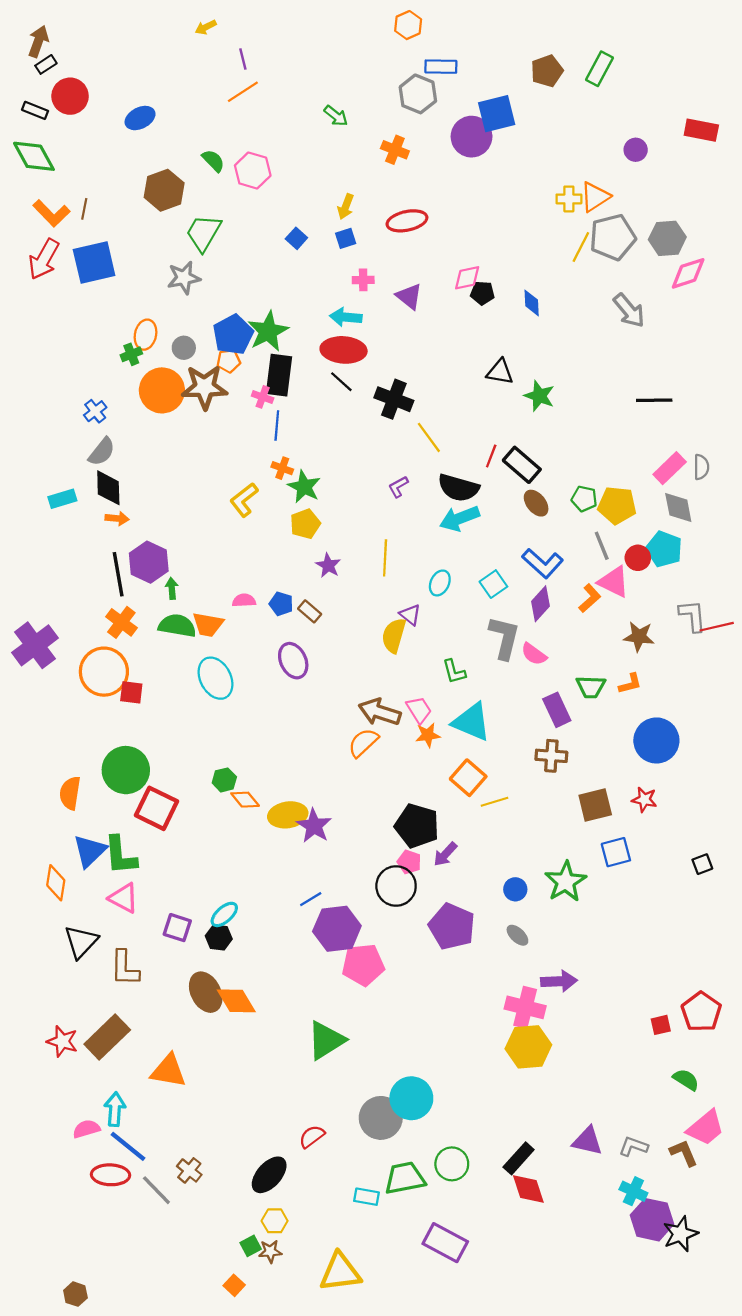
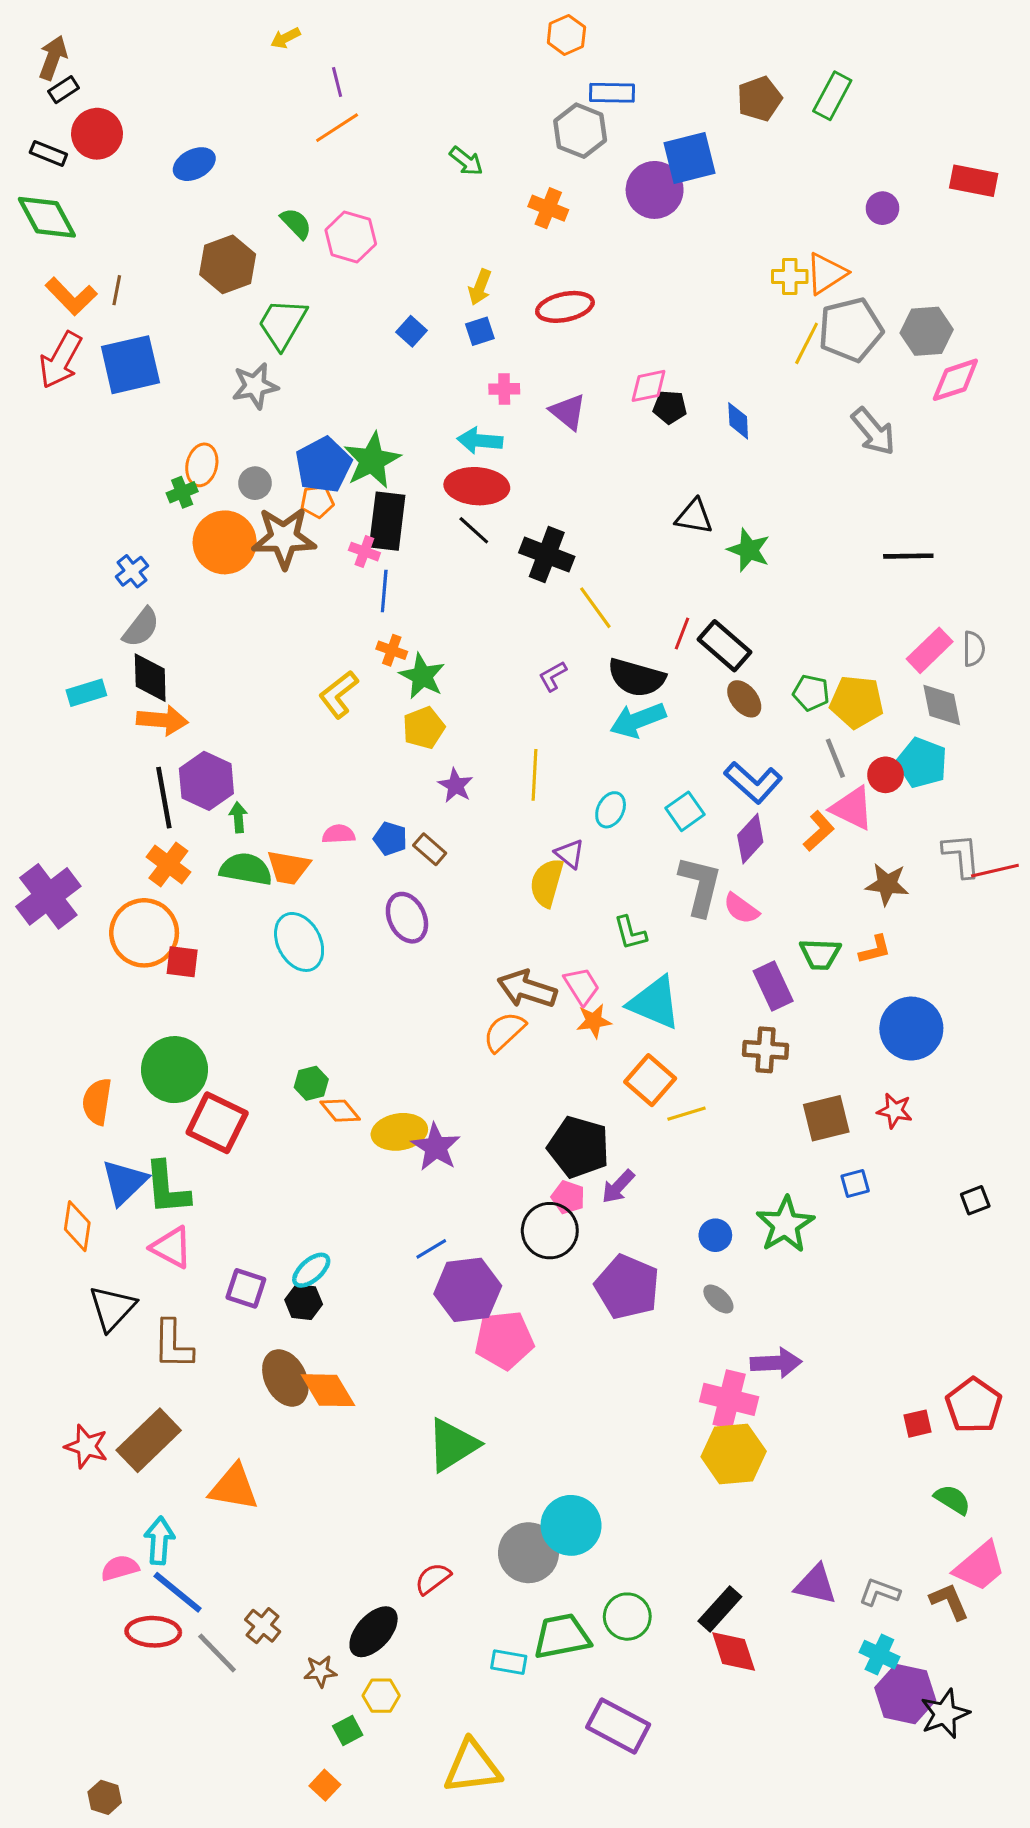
orange arrow: (117, 518) -> (162, 720), size x1.5
blue square: (616, 852) -> (855, 1184), size x0.7
brown star: (270, 1251) -> (320, 1671), moved

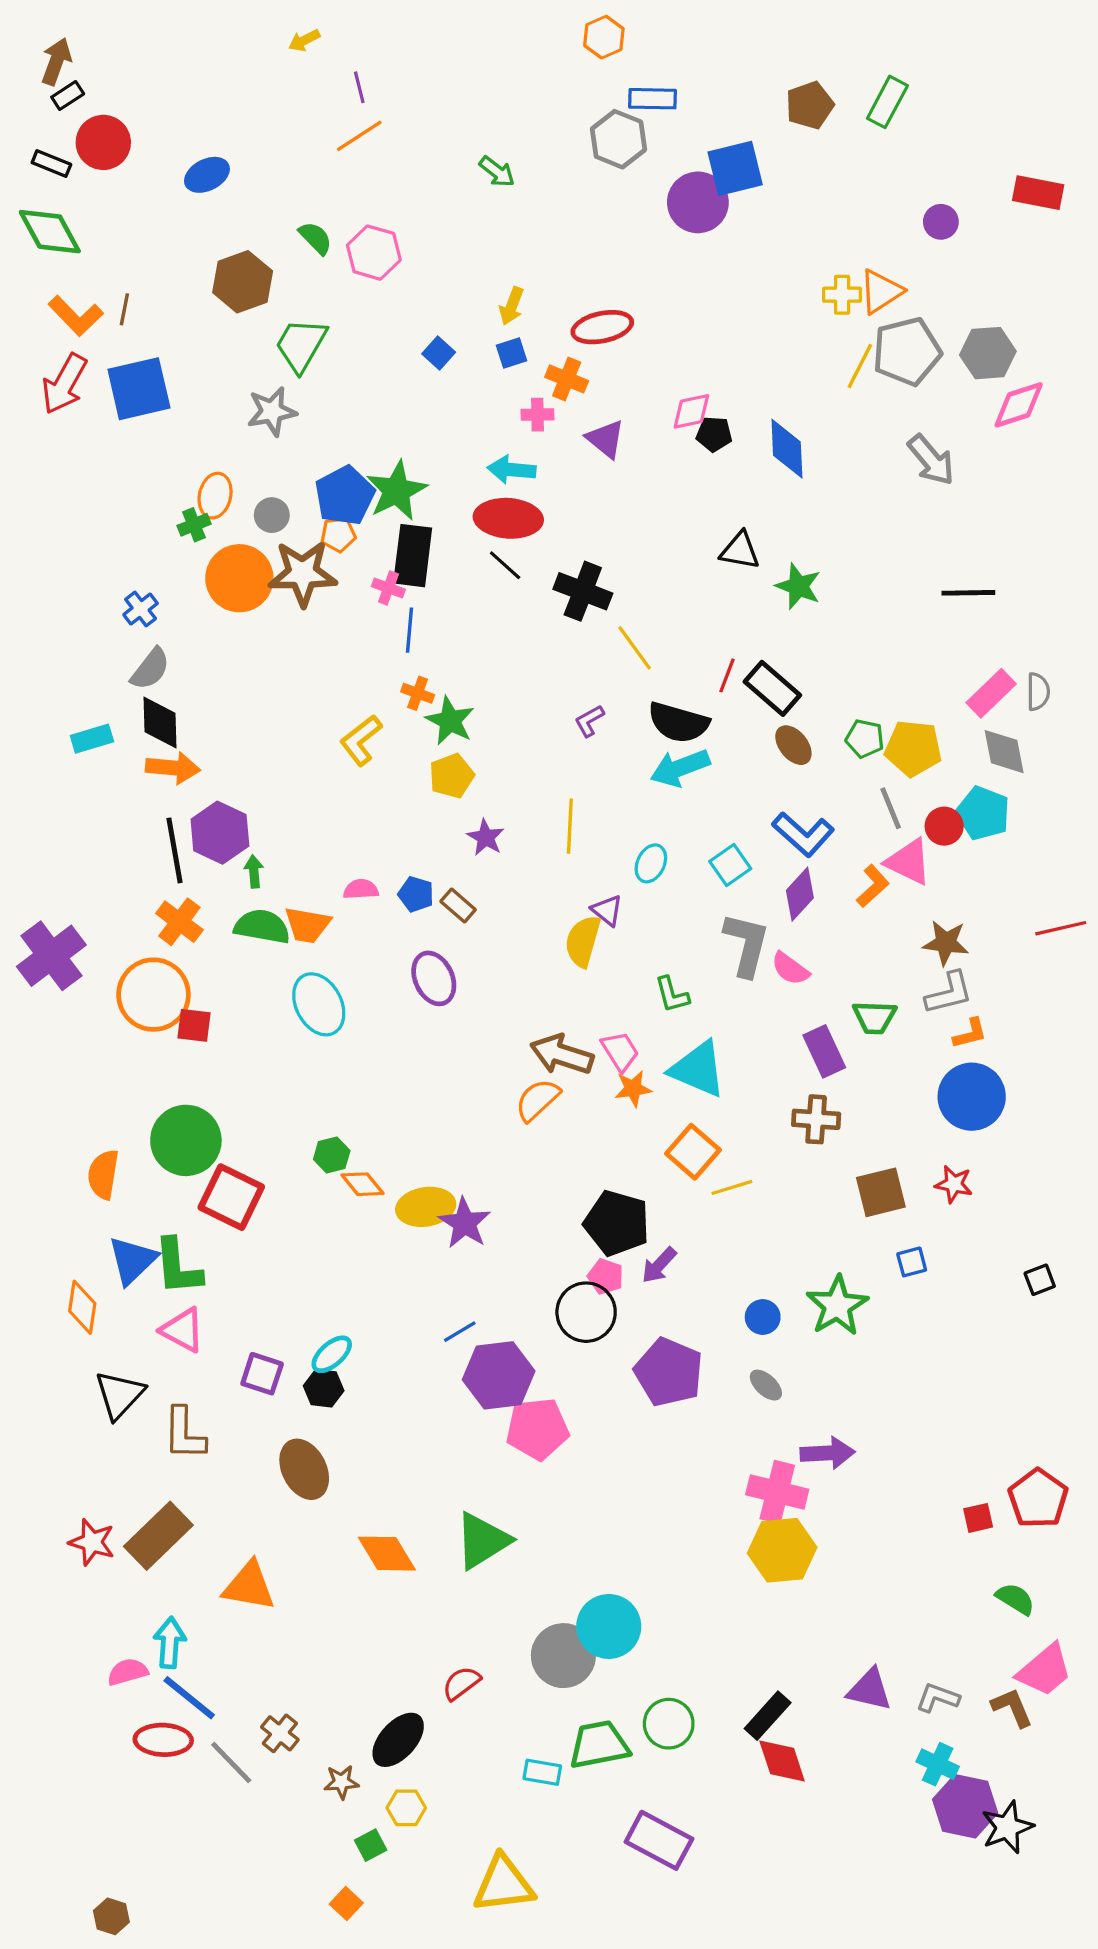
orange cross: (548, 208) -> (567, 379), moved
blue diamond: (738, 421) -> (787, 449), size x1.5
gray L-shape: (961, 855) -> (949, 993), moved, turned 81
orange L-shape: (875, 950) -> (970, 1033), moved
orange diamond: (328, 1390) -> (387, 1554), moved

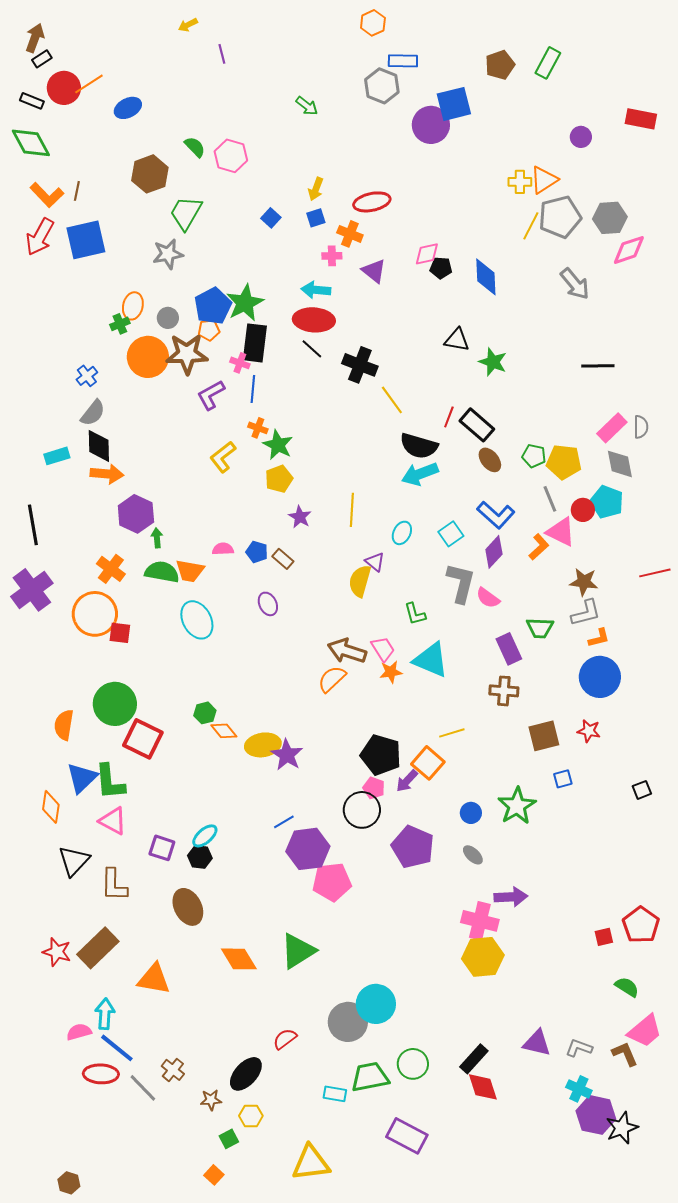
orange line: (359, 136) -> (89, 84), moved
purple L-shape: (589, 721) -> (211, 395), moved, size x1.5
black line: (175, 850) -> (33, 525), moved
purple ellipse: (434, 978) -> (268, 604), size x0.7
orange square: (693, 1152) -> (428, 763), moved

